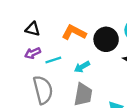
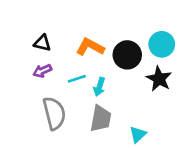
cyan line: (53, 60) -> (77, 79), moved
cyan arrow: (82, 67) -> (99, 87), turned -42

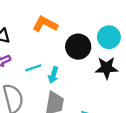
orange L-shape: (90, 47) -> (45, 24), moved
black star: (159, 79) -> (107, 68), turned -30

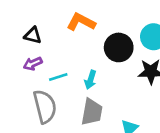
cyan line: (33, 68) -> (58, 77), moved

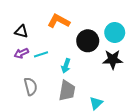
cyan line: (58, 77) -> (41, 54), moved
gray semicircle: (45, 107) -> (31, 86), size x0.7

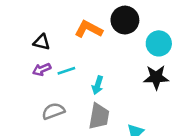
black circle: (88, 41) -> (125, 20), moved
gray semicircle: (31, 86) -> (53, 111), turned -96

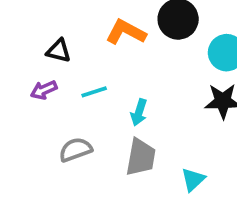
purple arrow: (42, 69) -> (44, 90), moved

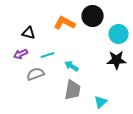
cyan arrow: (139, 112) -> (72, 66), turned 104
gray semicircle: (75, 150) -> (36, 74), moved

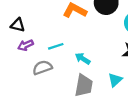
black triangle: (29, 33) -> (18, 25), moved
cyan triangle: (101, 102) -> (115, 80), moved

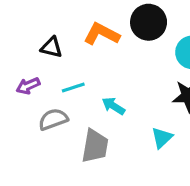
black triangle: (18, 25) -> (51, 47), moved
gray trapezoid: (84, 85) -> (95, 146), moved

